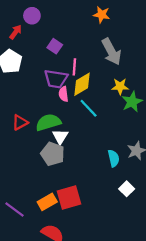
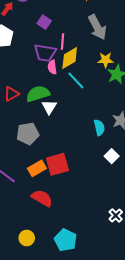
gray pentagon: (53, 154) -> (28, 134), moved, turned -30

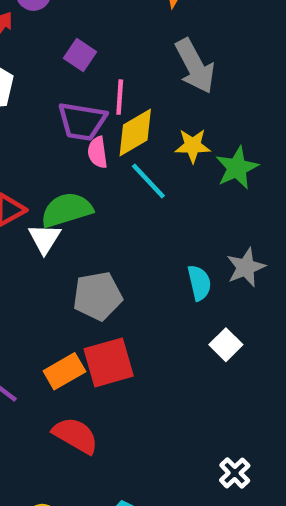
yellow star: (105, 60) -> (193, 146), moved
white triangle: (49, 107) -> (44, 239), moved
gray pentagon: (28, 134) -> (98, 296), moved

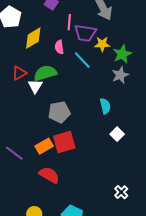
purple trapezoid: (82, 121) -> (85, 33), moved
yellow diamond: (135, 132) -> (33, 38), moved
gray star: (246, 267) -> (120, 75), moved

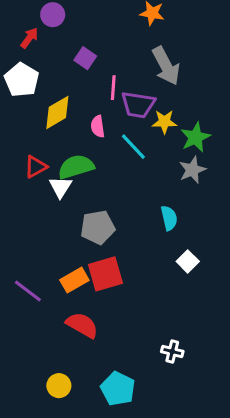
white cross: (121, 192) -> (172, 351), moved, turned -32

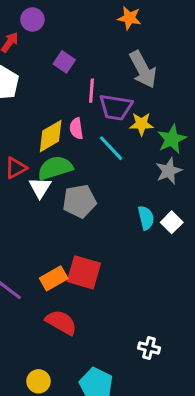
yellow diamond: (57, 112) -> (51, 136), moved
gray pentagon: (98, 227) -> (79, 201), moved
white square: (188, 261) -> (172, 222), moved
red square: (105, 274) -> (84, 272), turned 32

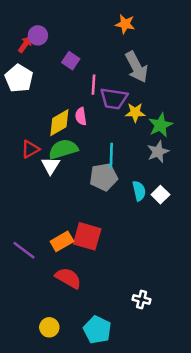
purple circle: (32, 19) -> (38, 35), moved
cyan line: (111, 148) -> (111, 155), moved, turned 45
gray pentagon: (79, 201) -> (104, 177), moved

